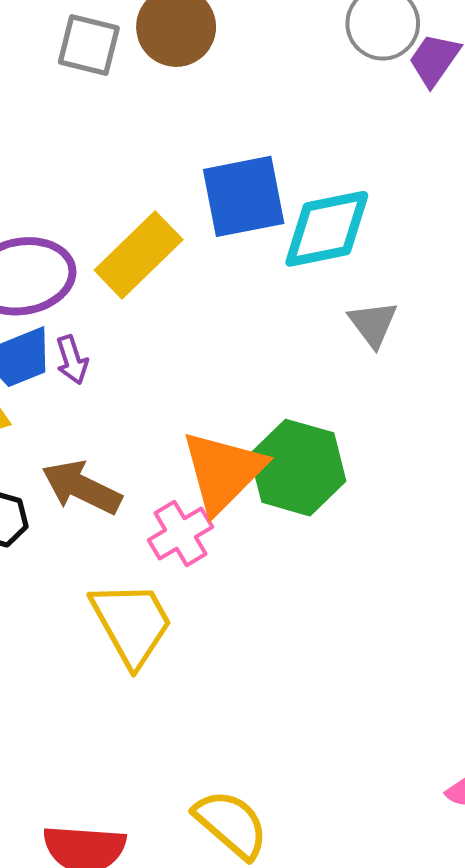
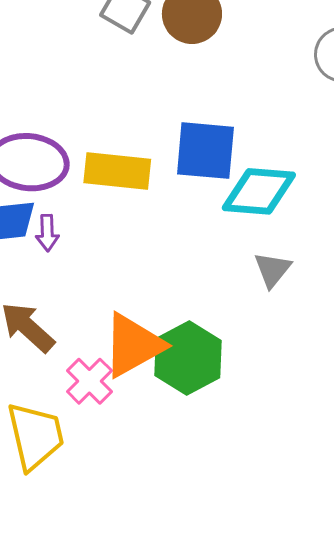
yellow rectangle: (139, 255) -> (117, 171), turned 34
pink cross: (181, 533) -> (89, 381), turned -30

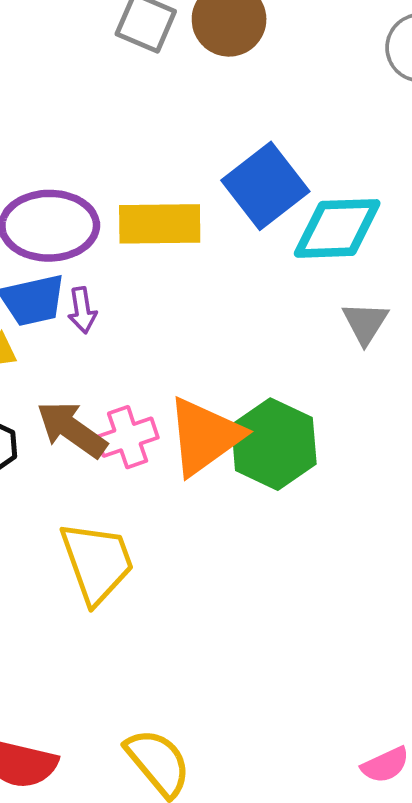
blue square: (205, 151) -> (265, 186), turned -36
pink cross: (89, 381) -> (128, 437), moved, turned 33

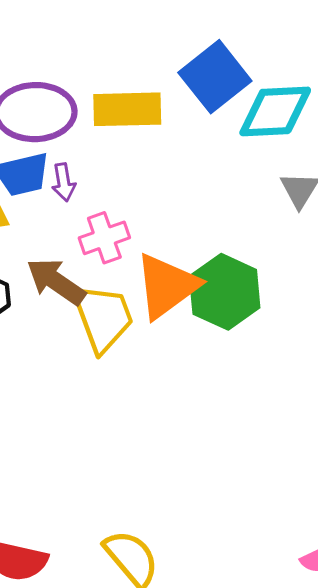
pink cross: (128, 437) -> (104, 238), moved
yellow trapezoid: (97, 562) -> (103, 317), moved

